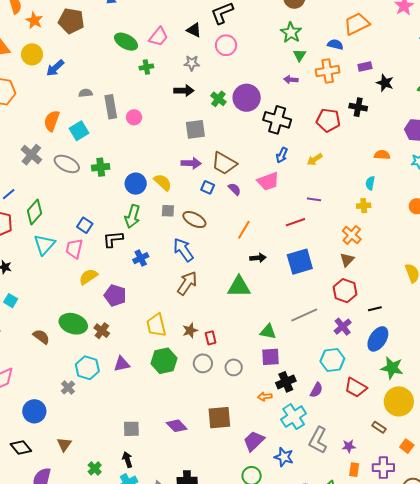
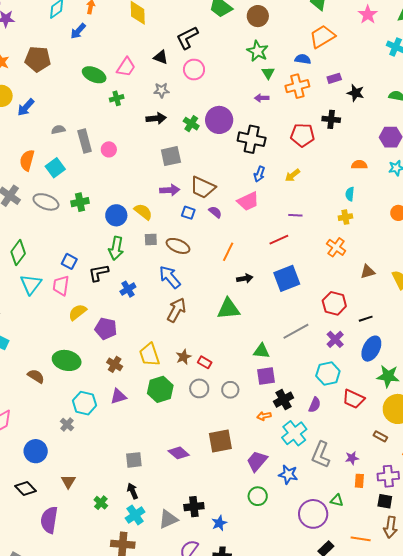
brown triangle: (347, 260) -> (368, 272), moved, turned 35
brown cross: (102, 331) -> (115, 364), moved
red rectangle: (211, 338) -> (205, 362), turned -40

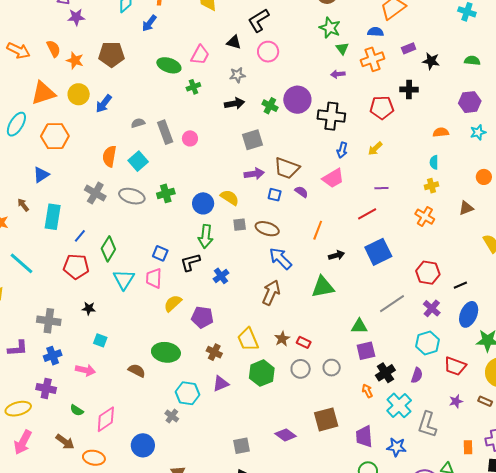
brown triangle: (368, 272) -> (466, 208), moved
blue arrow: (170, 277) -> (280, 258), moved
orange arrow: (264, 416) -> (367, 391), turned 80
purple star: (352, 458) -> (456, 401), moved
purple trapezoid: (257, 461) -> (364, 436), turned -40

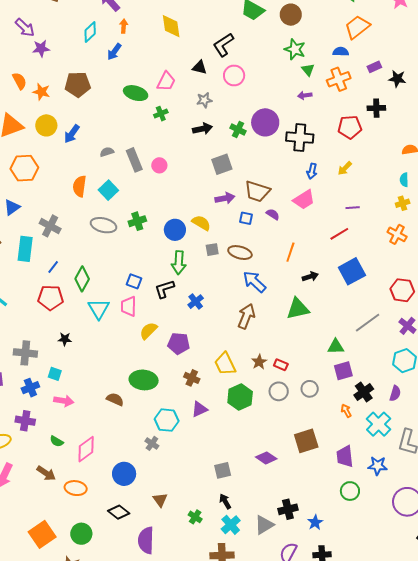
gray cross: (95, 193) -> (50, 226), moved
cyan square: (100, 340) -> (55, 374), moved

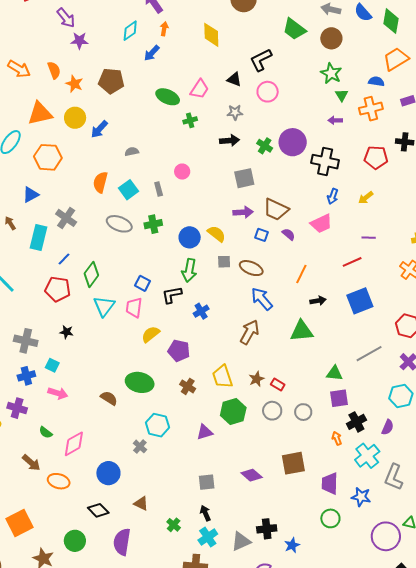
gray rectangle: (134, 160) -> (159, 189), moved, size x0.6
purple triangle: (199, 409) -> (205, 432), moved
brown triangle: (160, 500) -> (141, 503), turned -35
green circle: (81, 534) -> (75, 541), moved

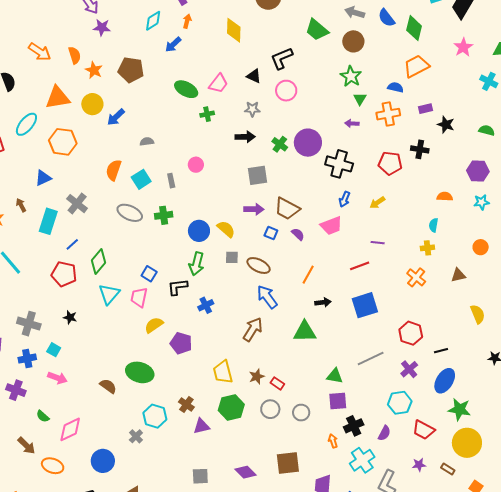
brown cross: (188, 386) -> (186, 404), moved

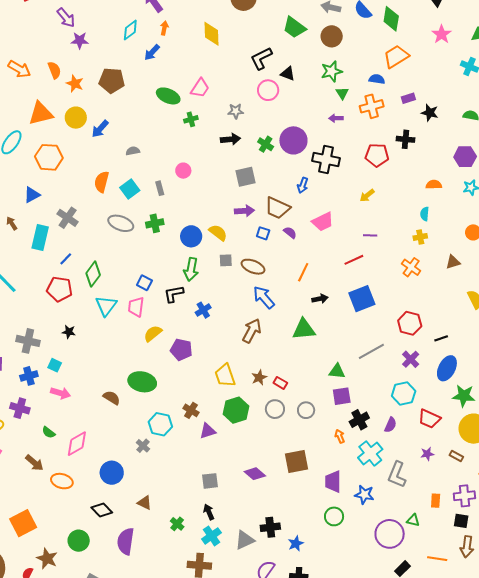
black triangle: (254, 76) -> (288, 74), moved
green star: (351, 76) -> (332, 71), turned 30
blue arrow: (345, 199) -> (303, 185), moved

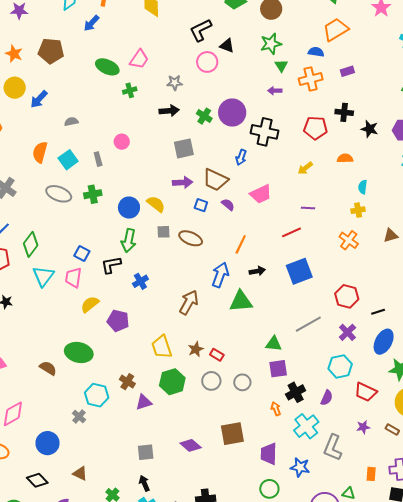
black star: (430, 113) -> (370, 129), moved
orange semicircle: (434, 185) -> (345, 158), moved
blue arrow: (264, 297) -> (220, 275), moved, turned 60

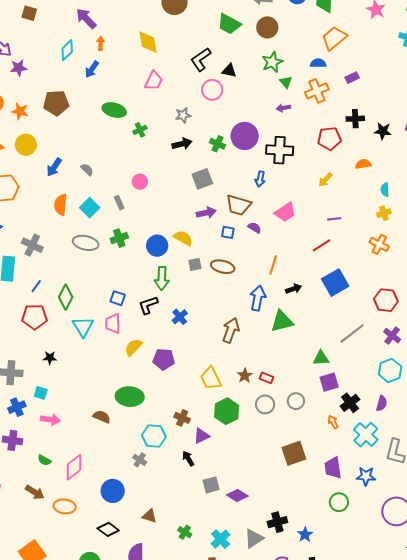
pink trapezoid: (139, 59) -> (154, 81), moved
blue arrow: (39, 99) -> (54, 167), moved
gray semicircle: (71, 122) -> (87, 170), turned 64
purple diamond: (191, 445) -> (237, 496), moved
black arrow: (144, 483) -> (188, 458), moved

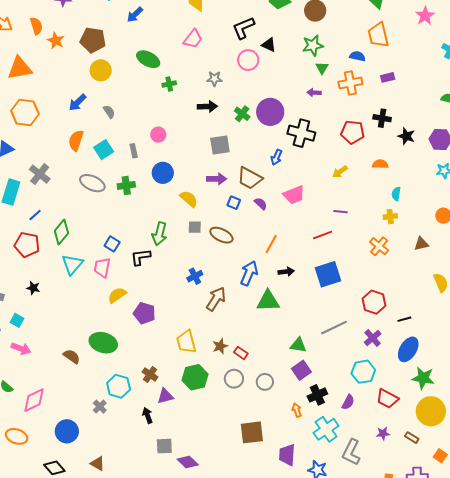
orange trapezoid: (334, 38) -> (378, 35), turned -76
yellow circle: (26, 145) -> (101, 70), moved
blue circle: (157, 246) -> (163, 173), moved
blue cross: (180, 317) -> (195, 276), moved
purple square: (329, 382) -> (301, 370), turned -30

